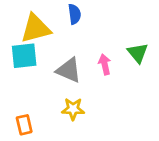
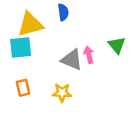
gray triangle: (69, 70) -> (72, 60), moved
orange rectangle: (24, 125) -> (23, 88), moved

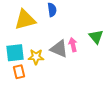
cyan square: (21, 48) -> (15, 53), moved
yellow star: (62, 93) -> (36, 57), moved

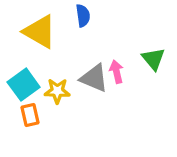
yellow triangle: (25, 20) -> (40, 32), turned 45
cyan square: (15, 53) -> (24, 85), turned -30

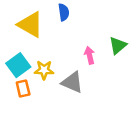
green triangle: (153, 59) -> (118, 45), turned 30
gray triangle: (94, 78) -> (72, 82), moved

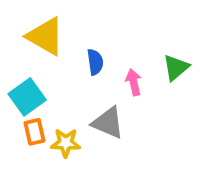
blue semicircle: (64, 12) -> (95, 62), moved
yellow star: (44, 70) -> (66, 143), moved

